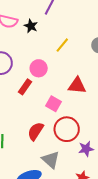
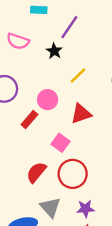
black star: (31, 26) -> (54, 51), moved
red triangle: (77, 86) -> (81, 114), moved, turned -30
purple star: (86, 149) -> (85, 209), moved

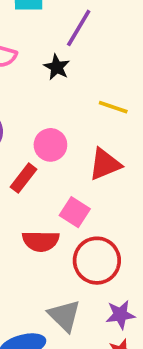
yellow line: (78, 76) -> (113, 107), moved, turned 66
red semicircle: (36, 172) -> (41, 241), moved, turned -125

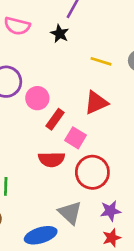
pink circle: (50, 145) -> (37, 98), moved
red rectangle: (23, 178) -> (55, 119), moved

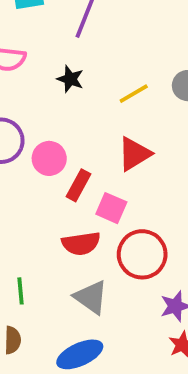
black star: (60, 34) -> (70, 79), moved
yellow line: (101, 61) -> (134, 94), turned -40
gray triangle: (70, 213) -> (91, 297), moved

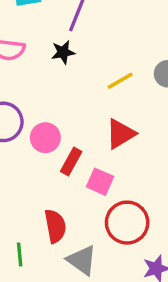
black star: (70, 79) -> (63, 52), moved, turned -30
red semicircle: (81, 243) -> (55, 226), moved, turned -92

